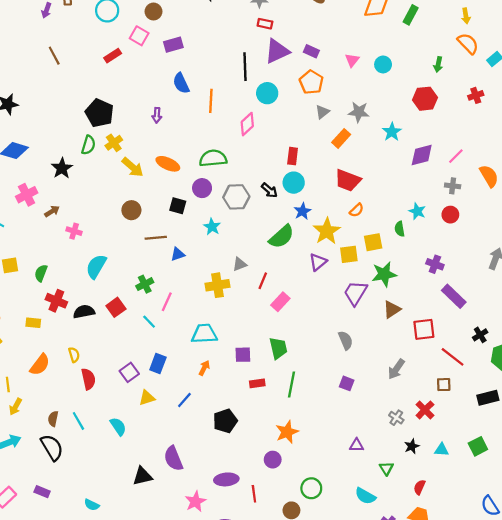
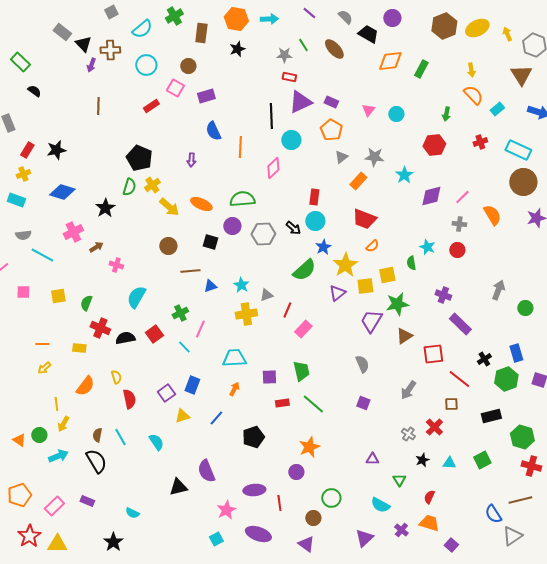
brown line: (54, 56) -> (98, 106), turned 30
cyan star: (212, 227) -> (241, 285), moved
green line: (291, 385) -> (313, 404), turned -60

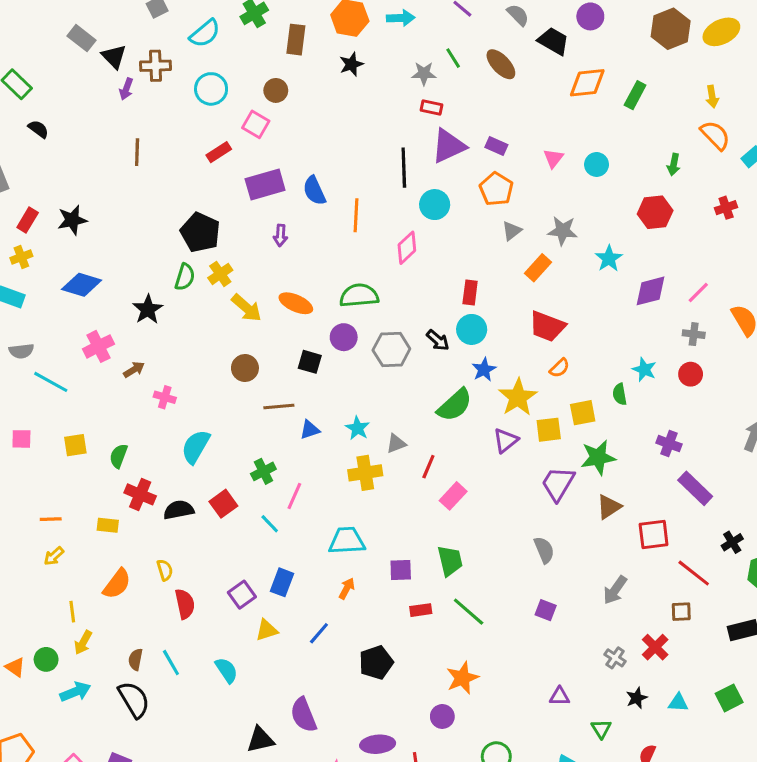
purple rectangle: (206, 96) -> (265, 185), moved, size x1.4

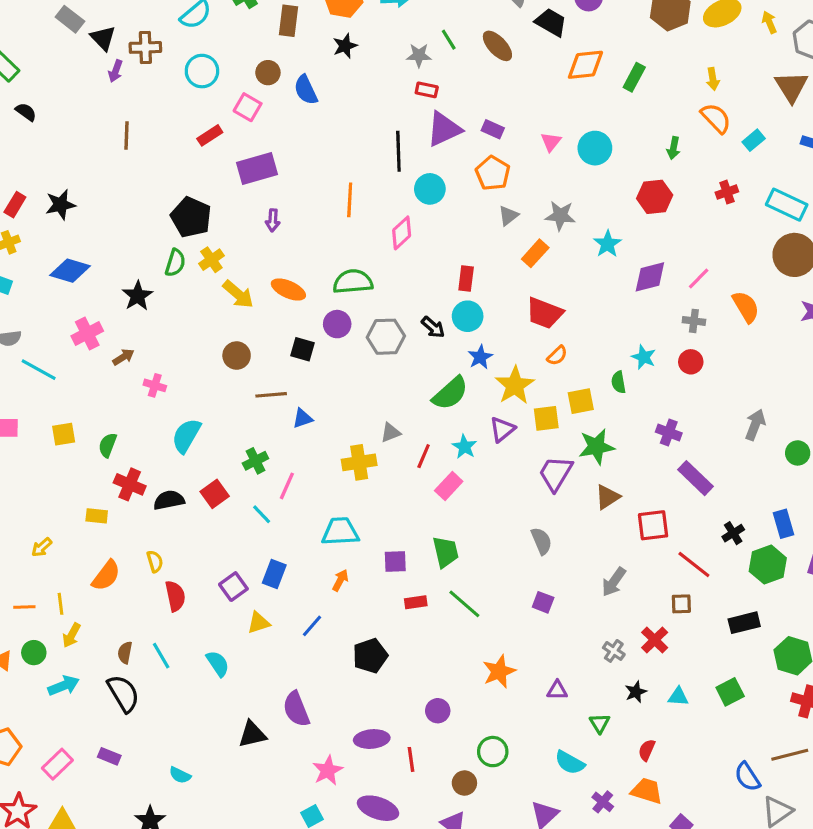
cyan circle: (597, 164) -> (595, 148), size x1.4
blue semicircle: (314, 191) -> (306, 90), moved
cyan star: (358, 428) -> (464, 447), moved
orange line: (51, 519) -> (24, 607), moved
orange star: (462, 678) -> (499, 671), moved

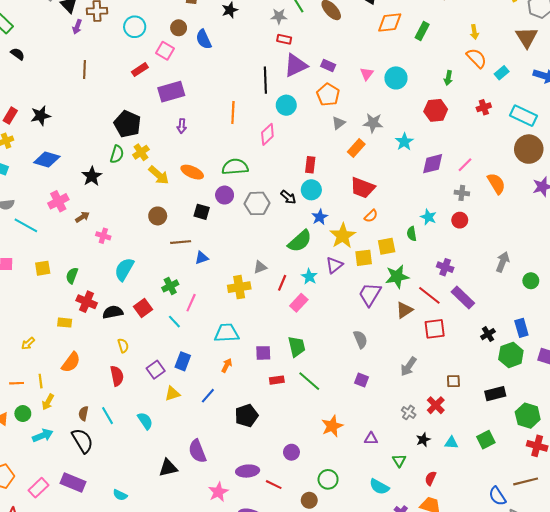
yellow semicircle: (155, 561) -> (123, 346), moved
red line: (694, 565) -> (429, 295), moved
purple rectangle: (109, 756) -> (73, 483), size x1.6
red line: (411, 759) -> (274, 485), turned -56

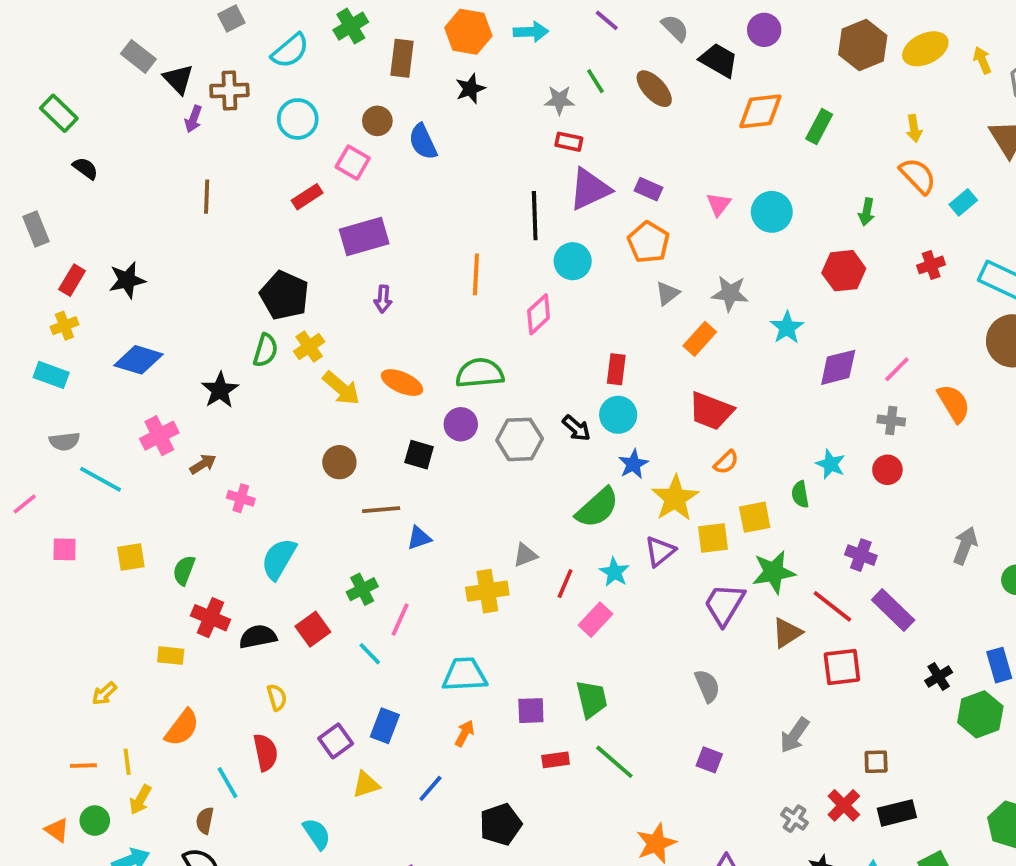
black rectangle: (495, 394) -> (897, 813), moved
cyan line: (107, 416) -> (228, 783), moved

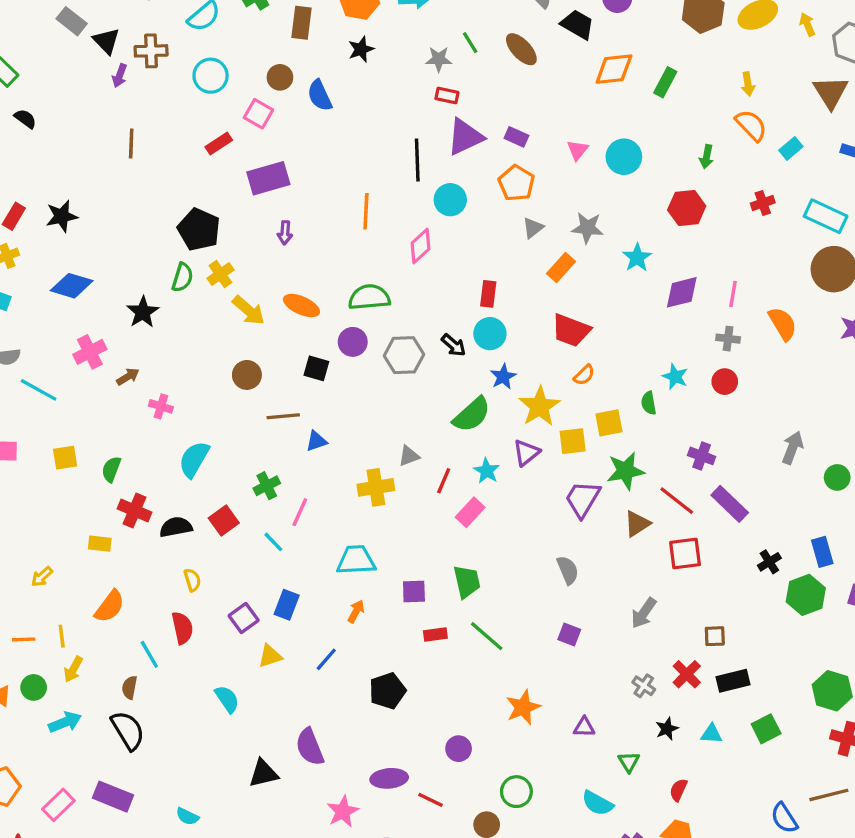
pink line: (897, 369) -> (733, 294), turned -35

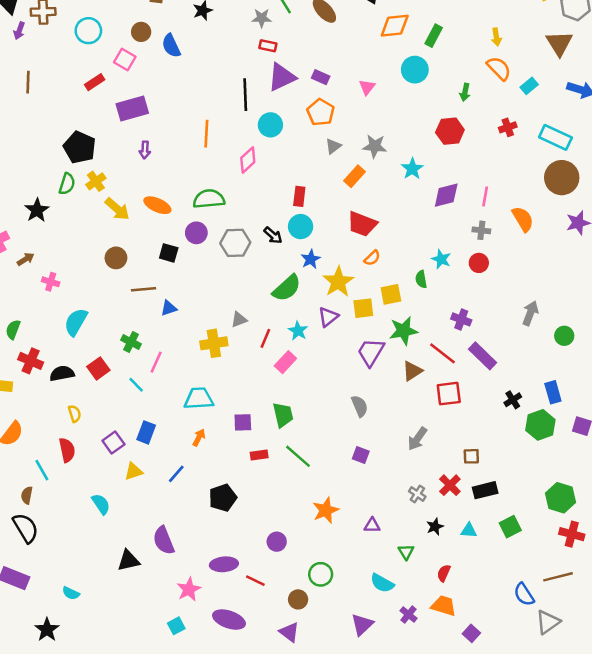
cyan circle: (624, 157) -> (415, 70), moved
green cross: (267, 486) -> (131, 342), turned -36

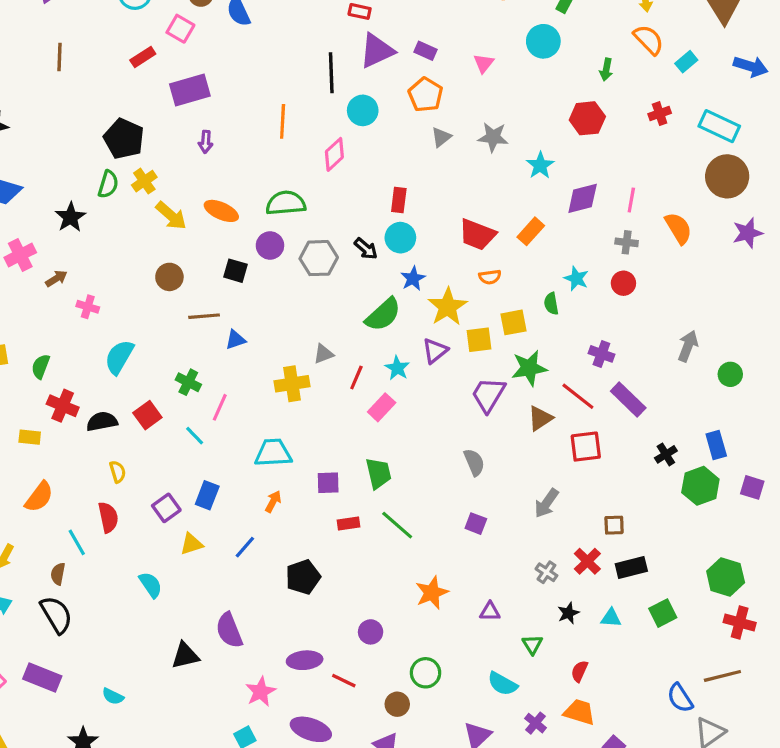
orange rectangle: (355, 176) -> (531, 231), moved
orange semicircle: (372, 258) -> (490, 277), turned 36

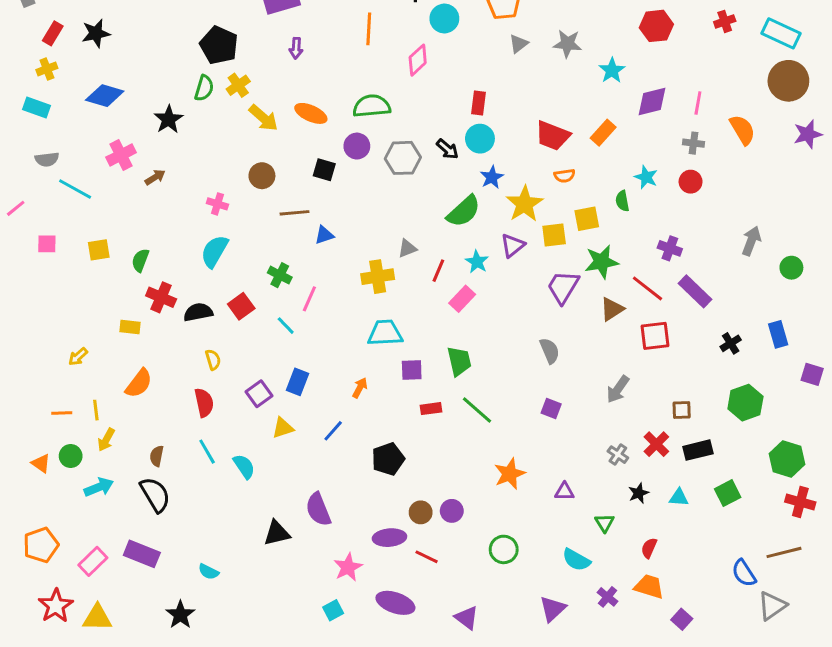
pink cross: (88, 307) -> (217, 204), moved
cyan trapezoid: (273, 453) -> (385, 333), moved
green hexagon: (700, 486) -> (745, 403), moved
cyan line: (77, 542) -> (207, 452), moved
brown circle: (397, 704) -> (421, 512), moved

